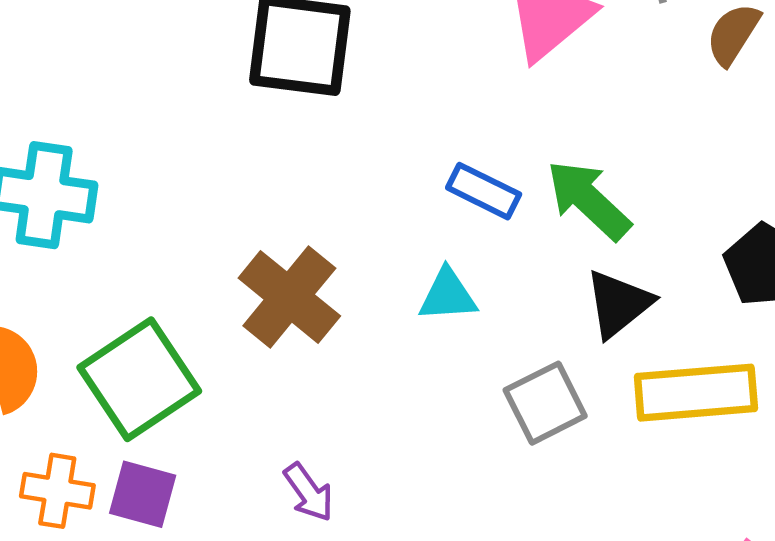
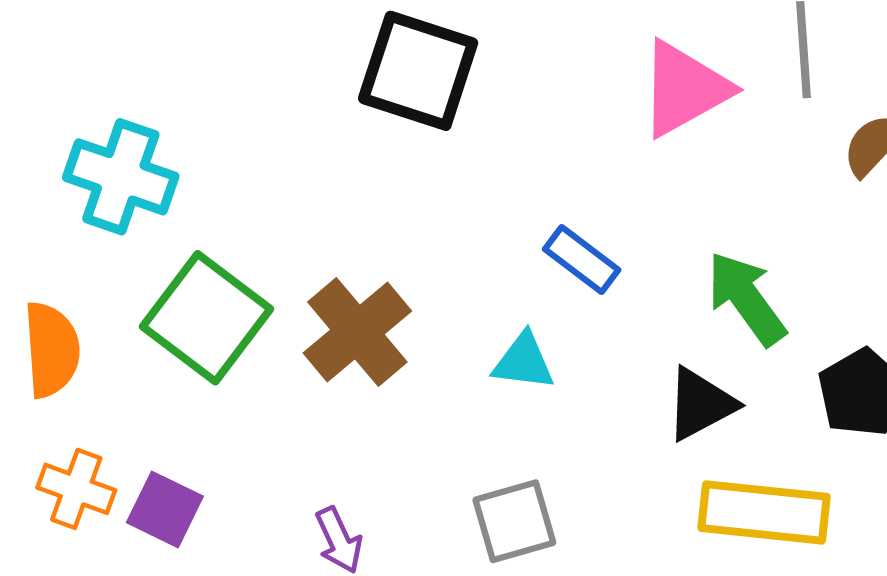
green arrow: (589, 200) -> (746, 298), moved
green square: (139, 379) -> (207, 318), moved, turned -30
gray square: (545, 403) -> (514, 521), moved

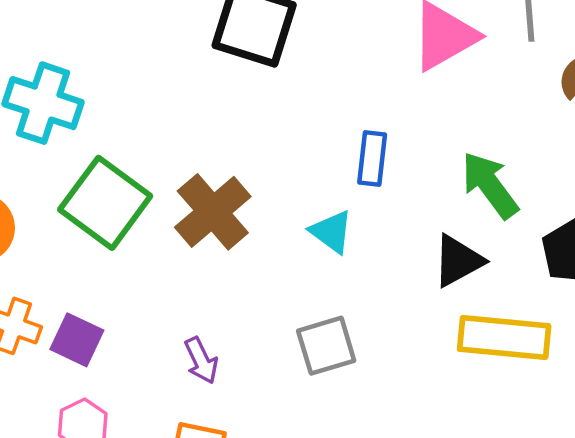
blue rectangle: (582, 259) -> (372, 159), turned 60
cyan triangle: (524, 362) -> (332, 232), turned 30

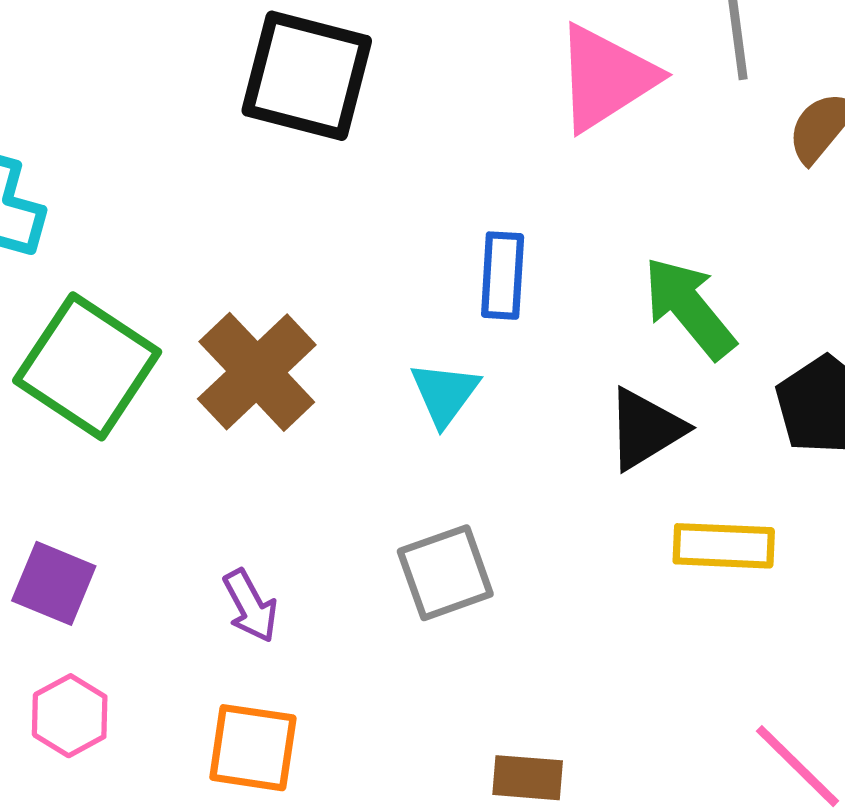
cyan triangle: (332, 232) -> (445, 394), turned 33
yellow rectangle: (504, 338) -> (724, 546), size x0.7

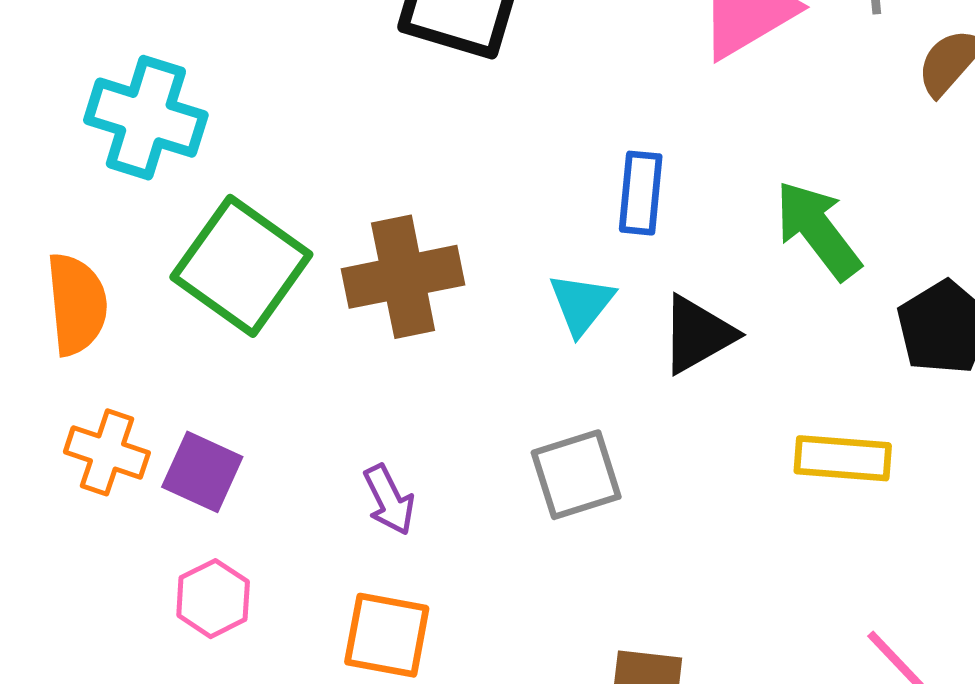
brown cross: (257, 372) -> (403, 277), turned 30
black triangle: (645, 429) -> (698, 334), moved

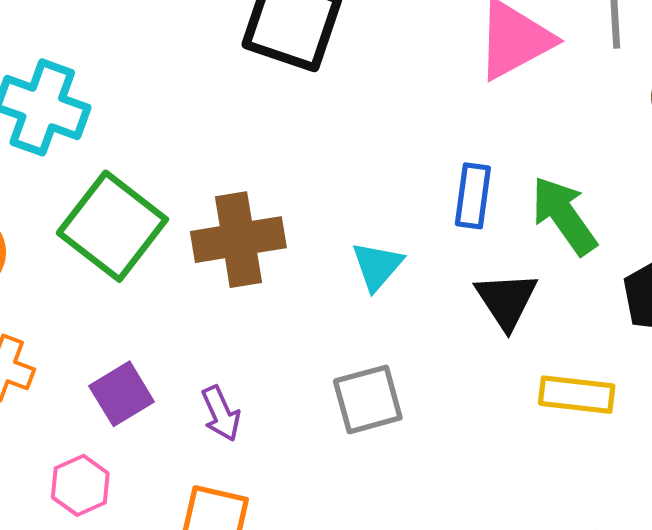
blue rectangle: (641, 193) -> (473, 196), moved
black triangle: (698, 334) -> (506, 300), moved, turned -36
purple square: (202, 472) -> (122, 394), moved, turned 32

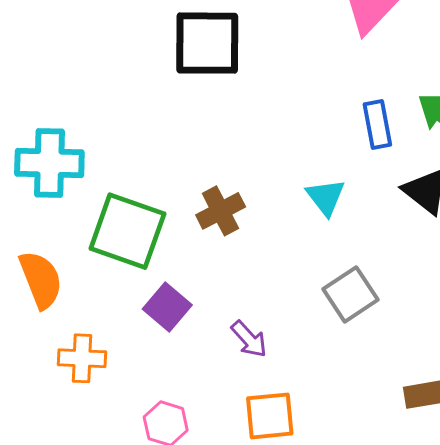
brown cross: (238, 240) -> (221, 211), size x0.7
purple square: (122, 394) -> (167, 307), moved

